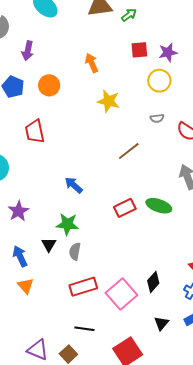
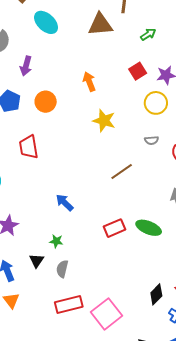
green arrow: (129, 15) -> (148, 34), moved
red square: (139, 50) -> (138, 71), turned -30
green star: (67, 224) -> (56, 241), size x0.6
black diamond: (153, 282) -> (156, 294), moved

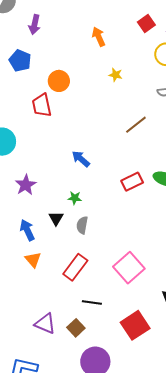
orange circle: (46, 102) -> (59, 81), moved
yellow star: (104, 121) -> (116, 75), size x0.6
red rectangle: (69, 304) -> (75, 267), moved, turned -36

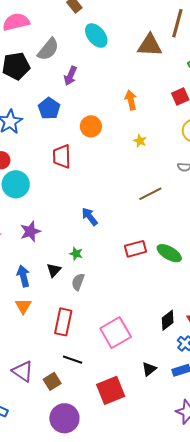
orange circle: (59, 81) -> (91, 126), moved
red rectangle: (75, 267) -> (63, 322), turned -36

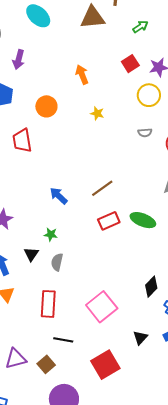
brown line: (150, 194) -> (102, 188), moved
purple triangle: (23, 371) -> (16, 359), turned -40

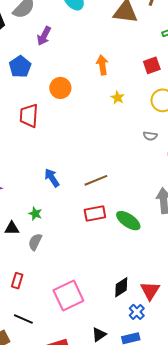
yellow star: (97, 113) -> (118, 98), moved
black triangle: (31, 254) -> (12, 228), turned 42
red rectangle: (48, 304) -> (17, 281), size x0.6

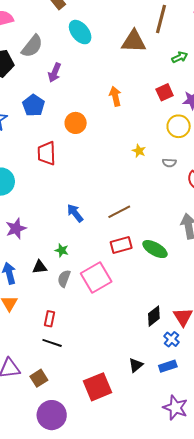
yellow star: (118, 98) -> (139, 151), moved
pink square: (68, 295) -> (96, 278), moved
black line: (23, 319) -> (52, 343), moved

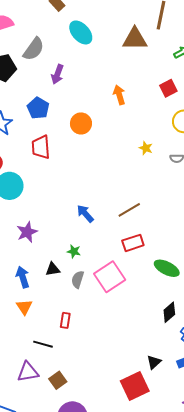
red trapezoid: (47, 153) -> (41, 147), moved
green ellipse: (155, 249) -> (167, 268), moved
black line: (52, 343) -> (43, 344), moved
red square: (97, 387) -> (135, 386), moved

